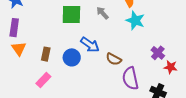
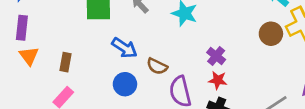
blue circle: (72, 57) -> (125, 84), moved
red star: (171, 67) -> (218, 80), moved

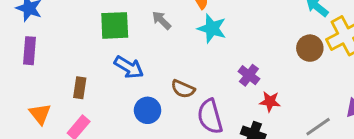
blue arrow: (124, 48) -> (129, 67), moved
orange triangle: (29, 56) -> (40, 114), moved
red star: (218, 80) -> (270, 102), moved

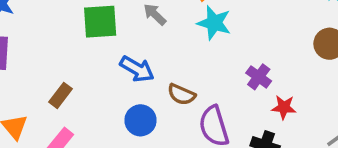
blue arrow: (129, 67) -> (137, 69), moved
brown rectangle: (80, 88) -> (61, 95), turned 30

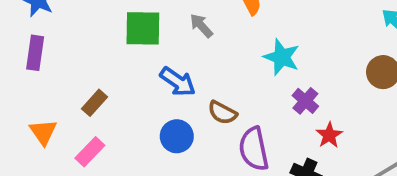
cyan star: (214, 23) -> (282, 57), moved
red star: (284, 107) -> (329, 135), turned 30

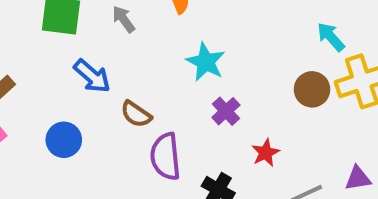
red star: (329, 135) -> (266, 153), moved
blue circle: (177, 136) -> (64, 140), moved

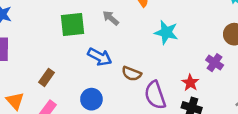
purple cross: (226, 111) -> (215, 63), moved
red star: (266, 153) -> (190, 83), moved

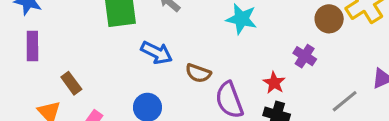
brown rectangle: (47, 77) -> (71, 83), moved, turned -70

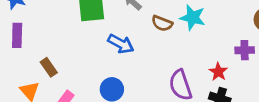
purple cross: (305, 56) -> (245, 50), turned -36
brown semicircle: (198, 73) -> (162, 23), moved

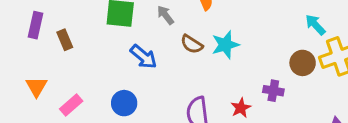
cyan star: (193, 18) -> (225, 45), turned 30
brown rectangle: (49, 67) -> (65, 40), moved

